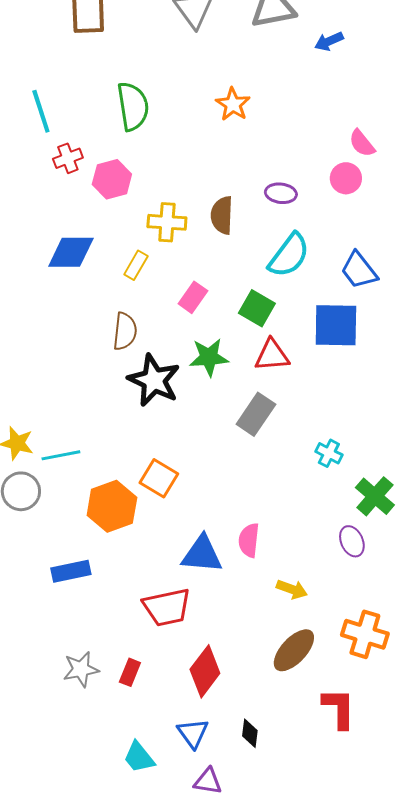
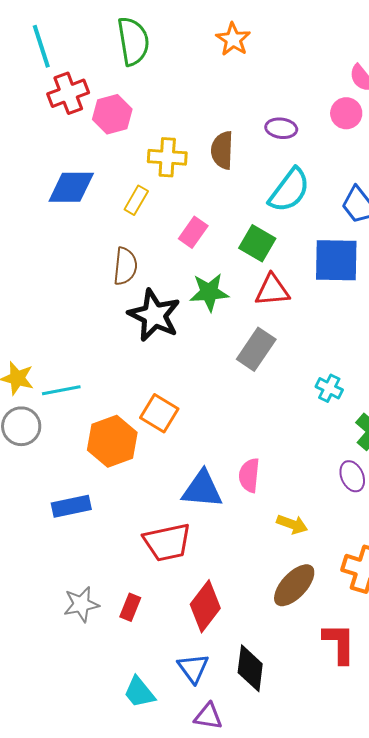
red cross: (68, 158) -> (68, 93), size x1.4
black diamond: (250, 733) -> (250, 668), size x1.6

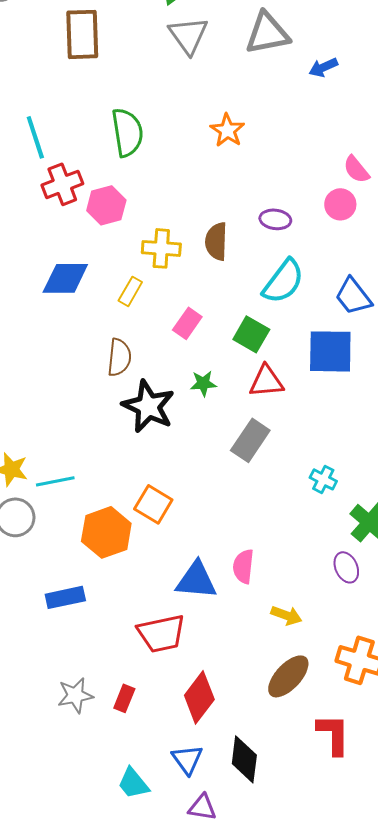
green star: (209, 292) -> (203, 383), size x0.7

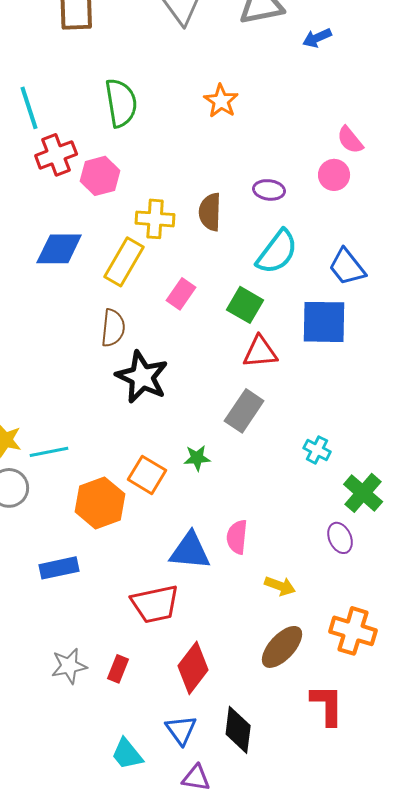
yellow rectangle: (130, 291) -> (124, 262), size x1.6
green star: (203, 383) -> (197, 458), moved

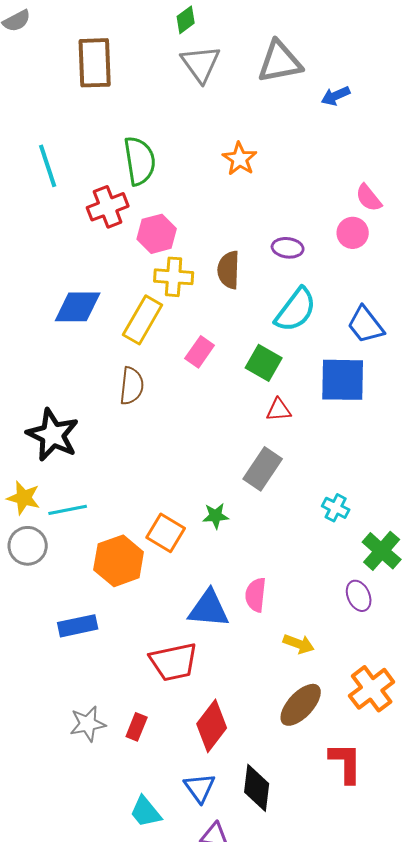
red cross: (56, 155) -> (108, 207), moved
pink hexagon: (100, 176) -> (157, 234), moved
red triangle: (260, 352) -> (279, 410), size x0.7
black star: (142, 377) -> (53, 435), moved
orange cross: (353, 631) -> (372, 689), turned 36

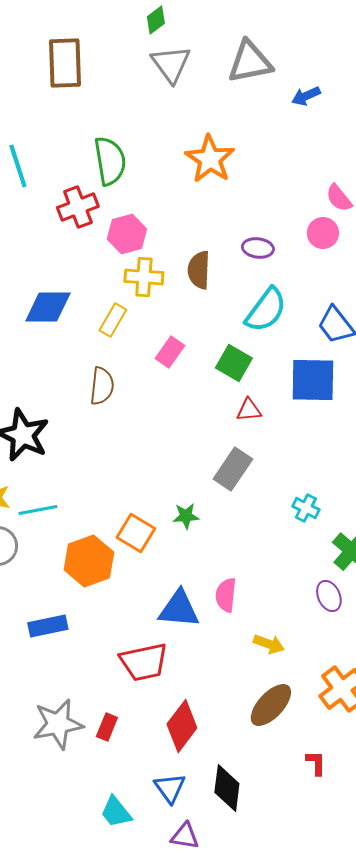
orange star: (240, 159) -> (210, 159), size x1.4
yellow rectangle: (143, 320) -> (113, 320), size x0.7
gray star: (88, 724) -> (58, 724), size x1.4
red L-shape: (346, 763) -> (316, 763), size x0.6

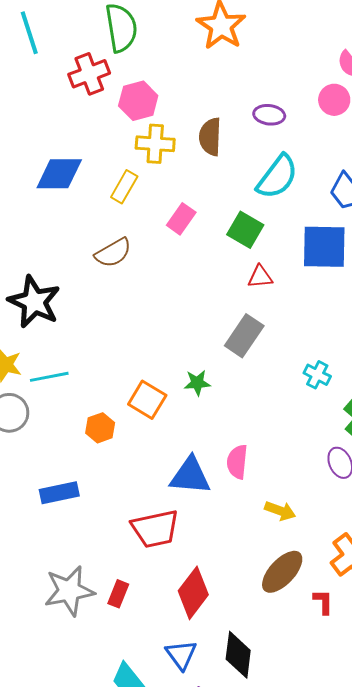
brown semicircle: (102, 386) -> (113, 253), turned 54
orange hexagon: (89, 561) -> (100, 428), size x0.6
red L-shape: (316, 763) -> (323, 602), moved

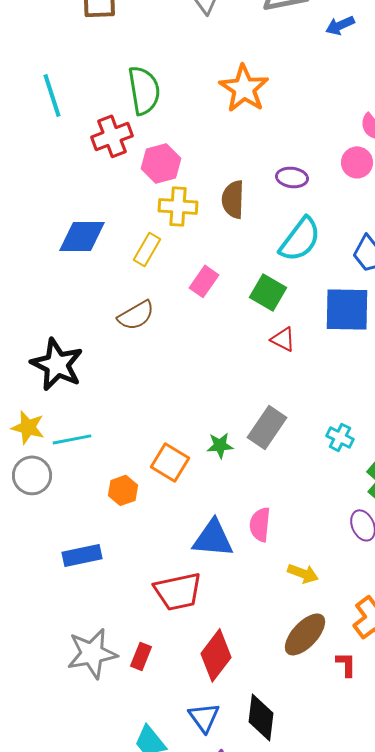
red triangle: (260, 277) -> (283, 339), turned 32
gray rectangle: (244, 336) -> (267, 427), moved

